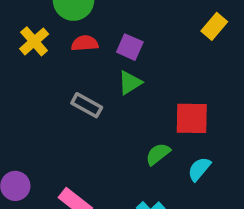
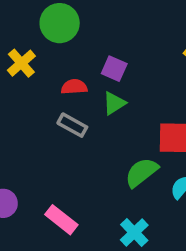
red semicircle: (85, 43) -> (74, 87), moved
green semicircle: (158, 154) -> (142, 172), size x1.4

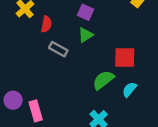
red semicircle: (74, 87) -> (46, 24), moved, turned 105
pink rectangle: (61, 220) -> (36, 111), moved, turned 36

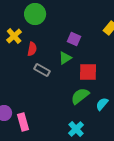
purple square: (86, 12) -> (74, 39), moved
red square: (125, 57) -> (88, 72), moved

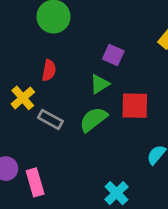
yellow cross: (14, 36) -> (23, 98), moved
gray rectangle: (42, 70) -> (50, 119), moved
green semicircle: (80, 96) -> (93, 119), moved

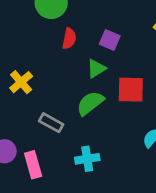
red semicircle: (49, 70) -> (69, 39), moved
gray rectangle: (50, 119) -> (51, 123), moved
cyan cross: (116, 193) -> (87, 159), moved, turned 35

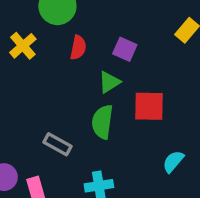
yellow cross: (21, 82) -> (23, 46), moved
green semicircle: (90, 103) -> (102, 122), turned -44

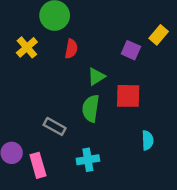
purple square: (125, 49) -> (131, 50), moved
cyan semicircle: (173, 162) -> (148, 140), turned 138

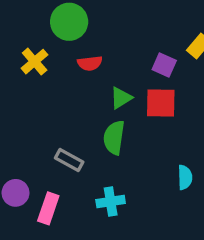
red semicircle: (71, 49) -> (90, 63), turned 72
red square: (128, 96) -> (161, 103), moved
pink rectangle: (38, 165) -> (48, 208), turned 35

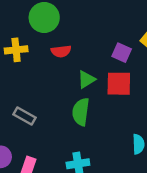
yellow cross: (35, 62) -> (16, 50), turned 35
gray rectangle: (69, 160) -> (24, 116), moved

